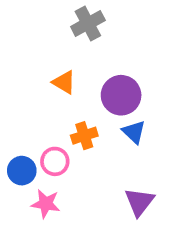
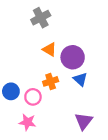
gray cross: (88, 24) -> (41, 18), moved
orange triangle: (64, 82) -> (49, 50), moved
blue circle: (22, 171) -> (11, 91), moved

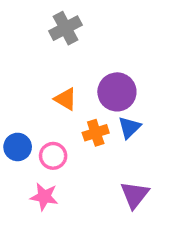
orange triangle: (49, 50) -> (66, 99), moved
blue triangle: (80, 79) -> (129, 127), turned 32
orange cross: (51, 81) -> (96, 133), moved

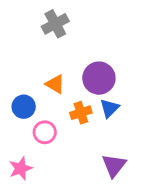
blue circle: (18, 147) -> (24, 107), moved
pink star: (44, 197) -> (21, 168), moved, turned -30

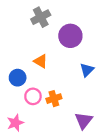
purple circle: (99, 78) -> (70, 36), moved
blue triangle: (109, 108) -> (87, 70), moved
orange cross: (81, 113) -> (54, 99), moved

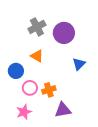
gray cross: (41, 17) -> (37, 27), moved
purple triangle: (84, 121) -> (63, 110), moved, turned 42
pink star: (15, 123) -> (24, 112), moved

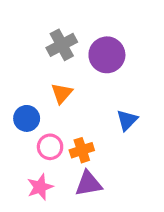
orange triangle: (37, 56) -> (62, 93), turned 40
blue triangle: (79, 64) -> (127, 120), moved
purple triangle: (63, 110) -> (89, 184), moved

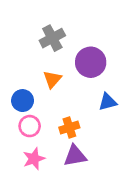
purple circle: (107, 55) -> (91, 62), moved
blue triangle: (127, 120) -> (108, 102), turned 30
pink circle: (50, 147) -> (30, 126), moved

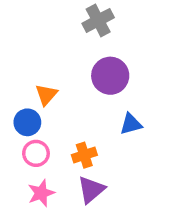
gray cross: (52, 38) -> (98, 20), moved
orange triangle: (52, 79) -> (46, 95), moved
purple triangle: (75, 156) -> (91, 190), turned -30

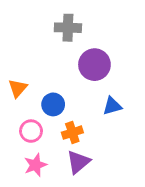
gray cross: (98, 20) -> (68, 28), moved, turned 30
orange triangle: (46, 95) -> (18, 88), moved
blue circle: (27, 122) -> (53, 104), moved

